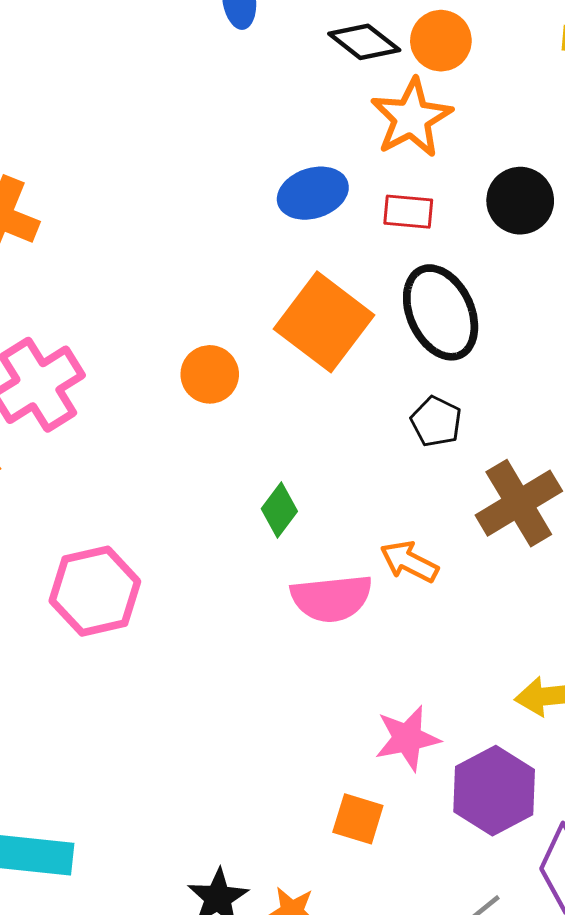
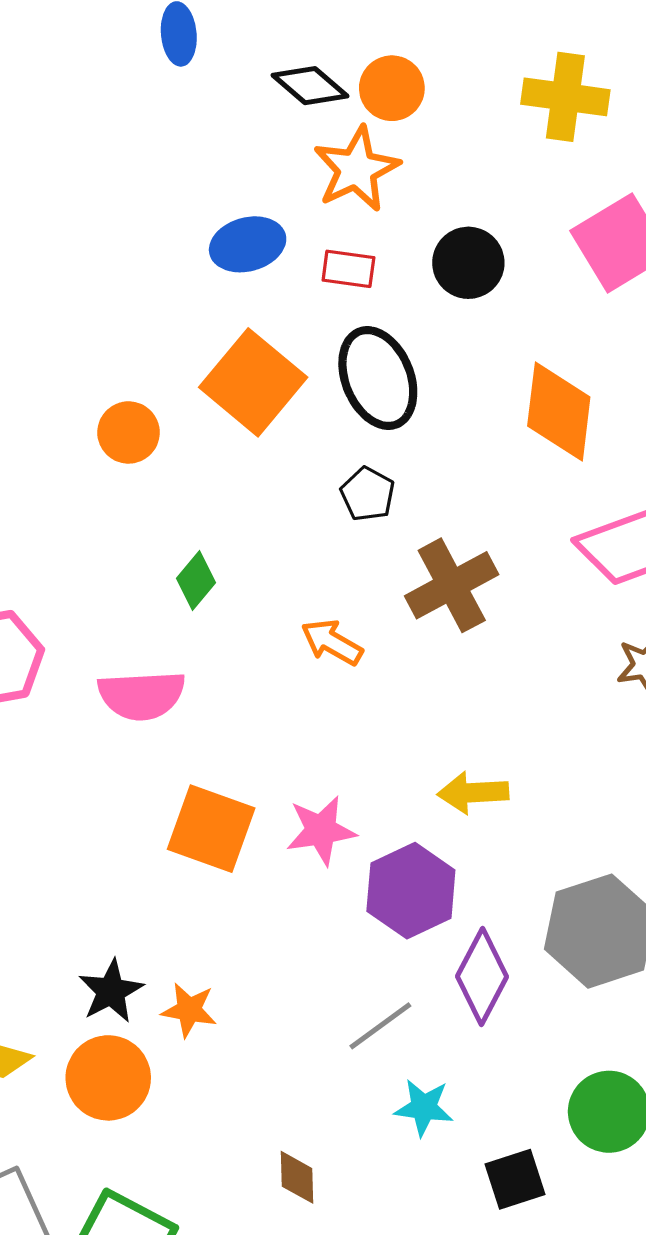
pink semicircle: (331, 598) -> (142, 695), moved
orange square: (358, 819) -> (211, 829), moved, size x1.6

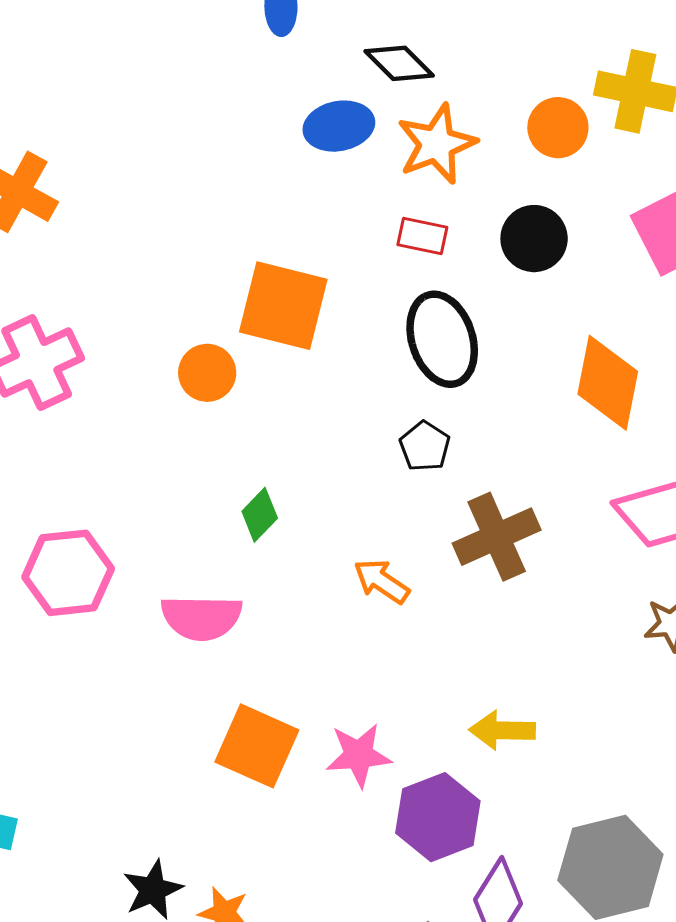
orange circle: (392, 88) -> (558, 128), moved
blue ellipse: (248, 244) -> (339, 126), moved
orange square: (253, 382) -> (283, 306), moved, turned -30

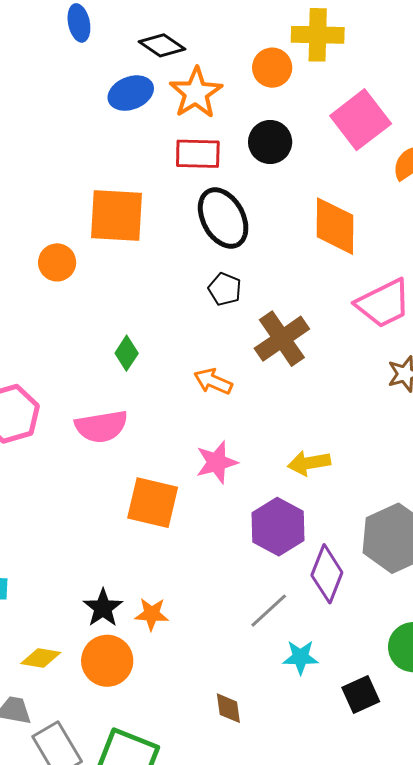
red rectangle: (422, 236) -> (198, 154), size x1.4
orange circle: (207, 373) -> (57, 262), moved
pink star: (359, 755) -> (217, 462), moved

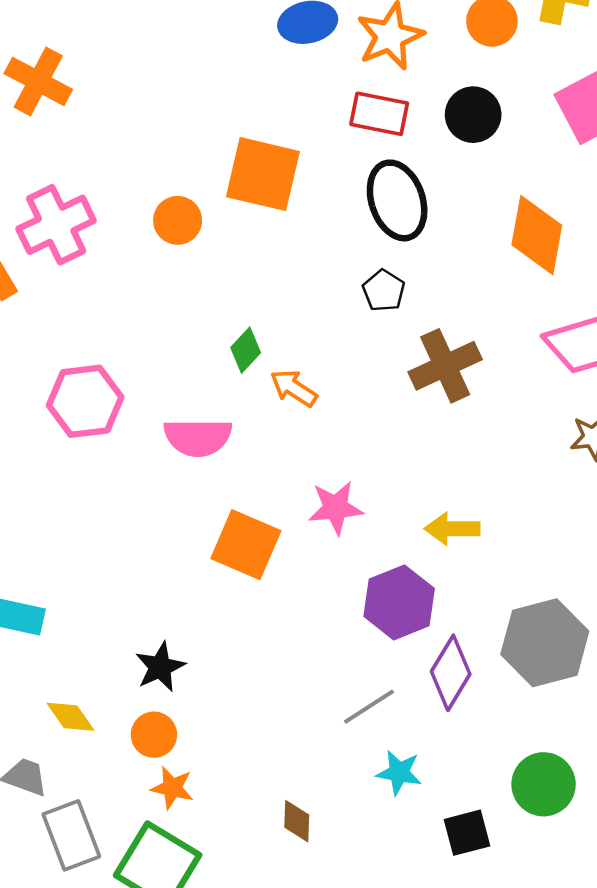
orange arrow: (213, 381) -> (294, 388), moved
orange star: (152, 614) -> (172, 788), moved
yellow diamond: (41, 658) -> (71, 717), turned 36
orange circle: (107, 661) -> (154, 735), size x0.7

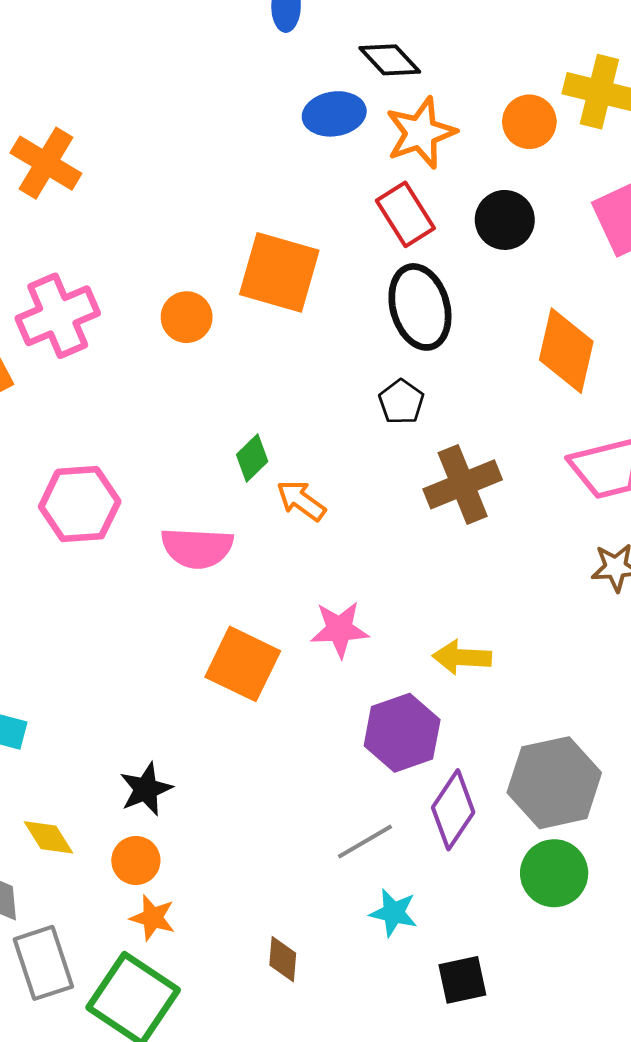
red rectangle: (379, 114) -> (405, 214), turned 44
green circle: (544, 784) -> (554, 873), moved

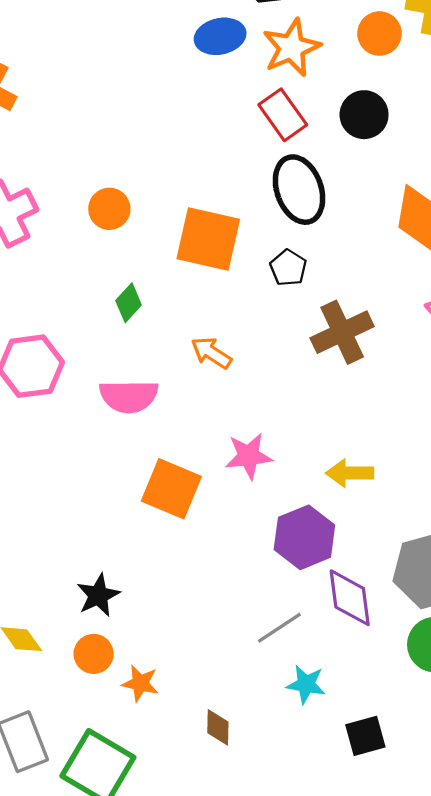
orange square: (279, 272) -> (208, 239), moved
green diamond: (252, 458) -> (129, 303), moved
purple diamond: (453, 810) -> (350, 598), turned -38
orange star: (153, 918) -> (140, 683), moved

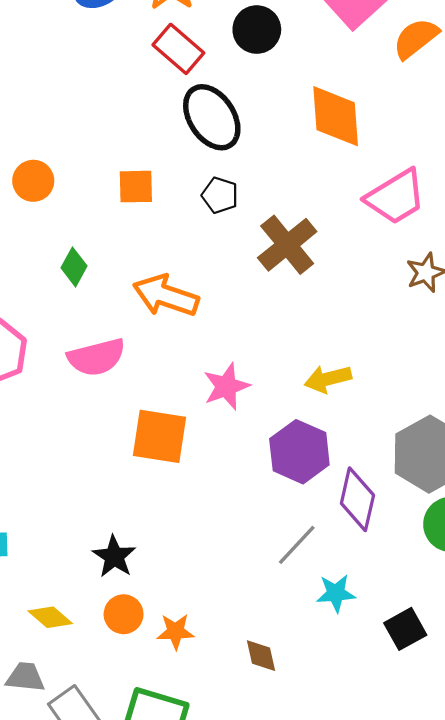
orange square: (208, 239) -> (136, 187), size x0.6
orange arrow: (211, 353) -> (166, 296), size x1.5
purple diamond: (350, 598) -> (357, 499), turned 34

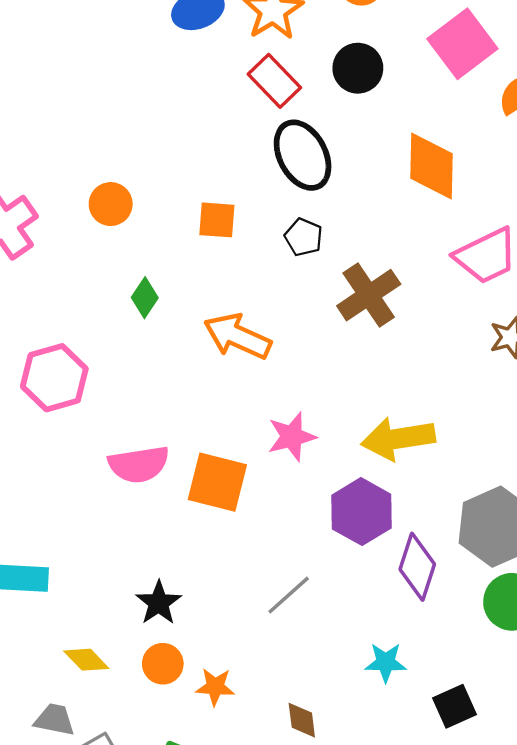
pink semicircle: (96, 357) -> (139, 464), moved
yellow arrow: (328, 379) -> (398, 439), size x1.5
gray line: (297, 545) -> (289, 595), moved

